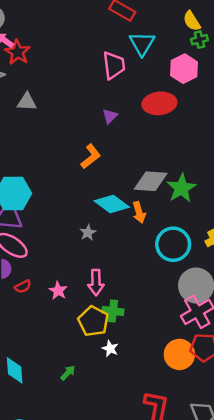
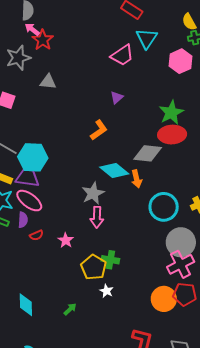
pink trapezoid: (114, 65) -> (122, 55), turned 60
red ellipse: (159, 103) -> (172, 135), moved
green star: (181, 188) -> (171, 113), moved
gray star: (88, 233) -> (93, 193), size x1.6
pink arrow: (96, 282) -> (97, 217), moved

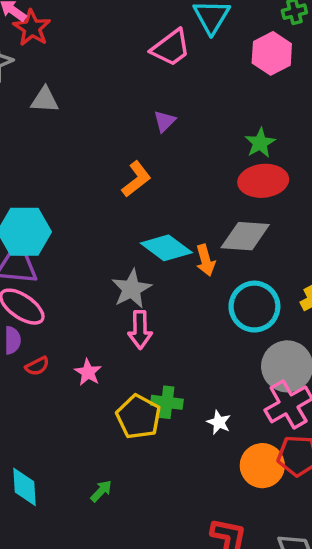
green star: (171, 113) -> (260, 143), size x0.7
gray diamond: (148, 153) -> (245, 236), moved
white star: (106, 291) -> (219, 422), moved

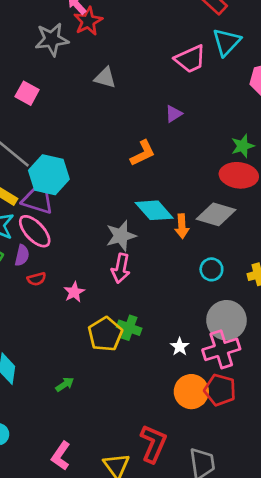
gray triangle: (45, 100) -> (105, 78), moved
cyan circle: (254, 307) -> (211, 269), size x0.6
white star: (219, 422) -> (180, 347), moved

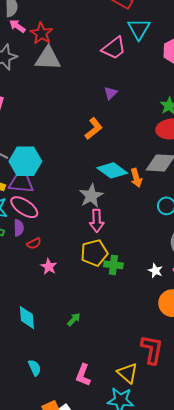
red star: (88, 21) -> (41, 33), moved
gray triangle: (105, 78) -> (48, 58), moved, size x1.5
pink star: (74, 292) -> (49, 267), moved
yellow pentagon: (105, 334) -> (94, 253), moved, turned 30

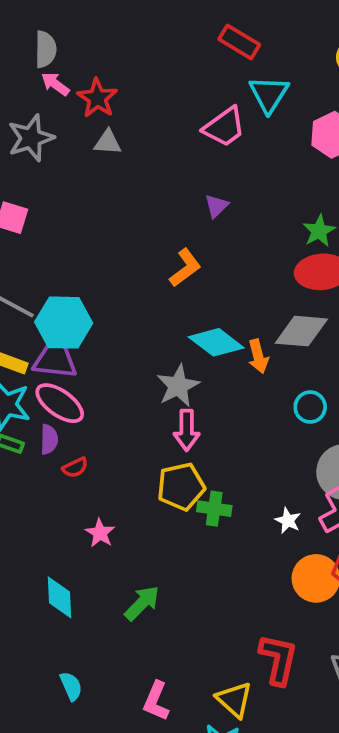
gray triangle: (48, 58) -> (108, 142), size x0.6
pink star: (49, 267) -> (100, 533), moved
green arrow: (74, 320) -> (142, 603), size x1.5

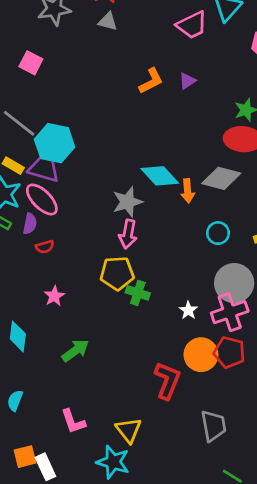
purple triangle: (217, 206) -> (187, 81), moved
orange L-shape: (185, 268) -> (151, 81), moved
red L-shape: (278, 659) -> (167, 381), moved
cyan semicircle: (71, 686) -> (15, 401), turned -145
pink L-shape: (156, 701) -> (73, 421), turned -52

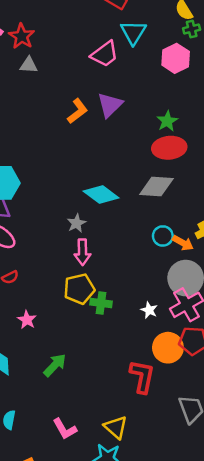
purple triangle: (187, 81) -> (110, 105), size x1.6
orange arrow: (188, 191) -> (183, 243), moved, turned -45
gray star: (127, 202) -> (77, 223), size x0.7

